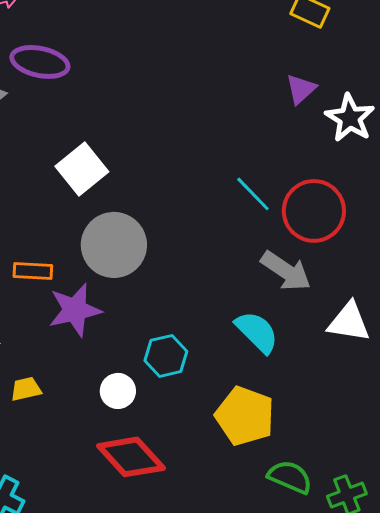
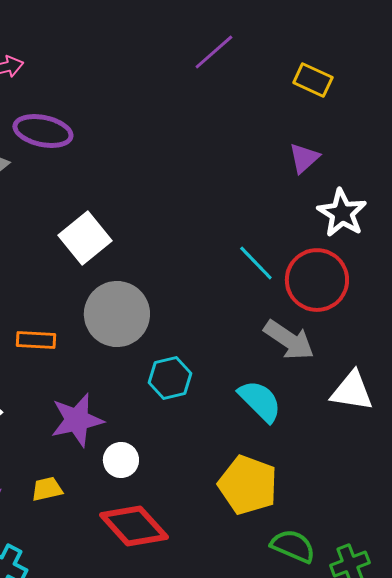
white star: (350, 118) -> (342, 213), moved
purple star: (75, 310) -> (77, 420), moved
cyan hexagon: (166, 356) -> (170, 378), moved
yellow trapezoid: (26, 389) -> (47, 489), moved

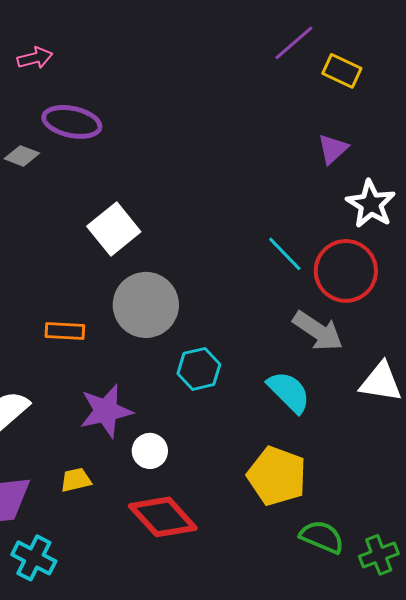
purple line: (214, 52) -> (294, 43), moved

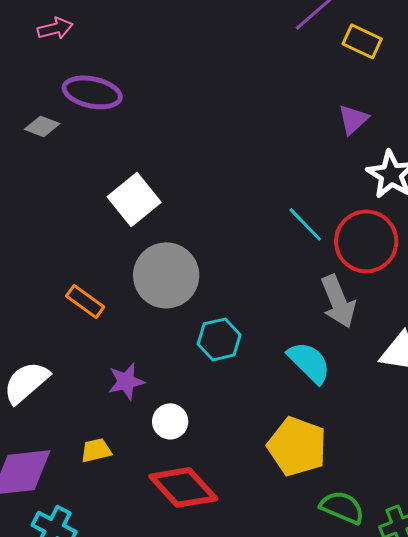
orange rectangle: (65, 331) -> (85, 301), turned 33
gray arrow: (318, 331) -> (338, 301), turned 34
purple star: (106, 411) -> (126, 381), size x0.7

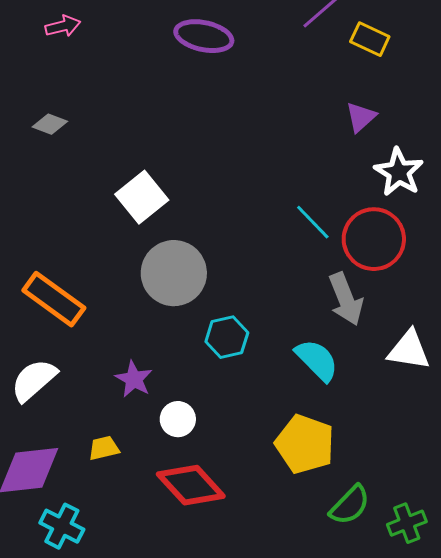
purple ellipse: (92, 92) -> (204, 36), moved
orange rectangle: (85, 301) -> (54, 299), moved, size x1.6
purple star: (126, 381) -> (134, 379), turned -30
green semicircle: (342, 507) -> (350, 505), turned 111

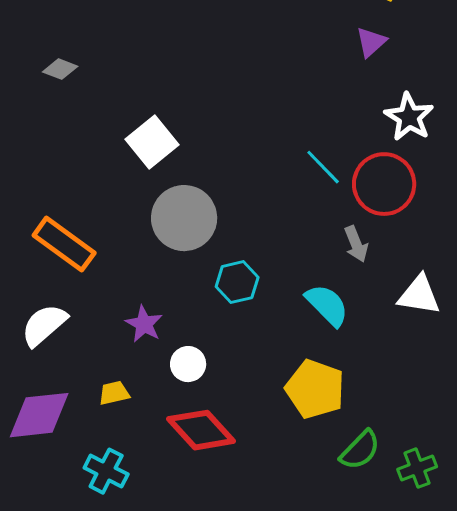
purple triangle: (361, 117) -> (371, 42), moved
gray arrow: (346, 299) -> (356, 244), size x0.7
cyan cross: (62, 526) -> (106, 471), moved

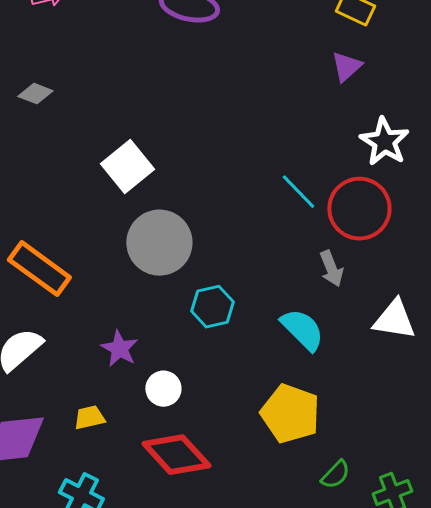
green semicircle: (360, 450) -> (335, 475), size x0.7

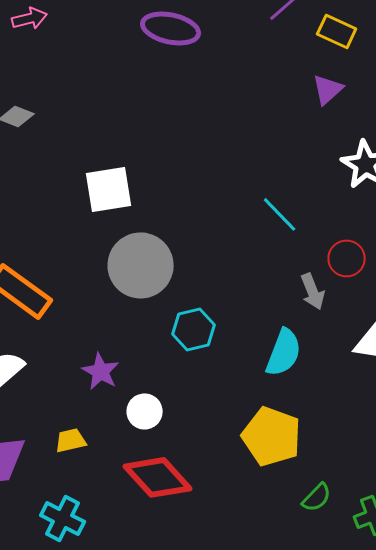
white square: (127, 167) -> (109, 189), turned 30
red circle: (359, 209) -> (347, 258), moved, size x0.6
cyan semicircle: (302, 330) -> (284, 352), turned 66

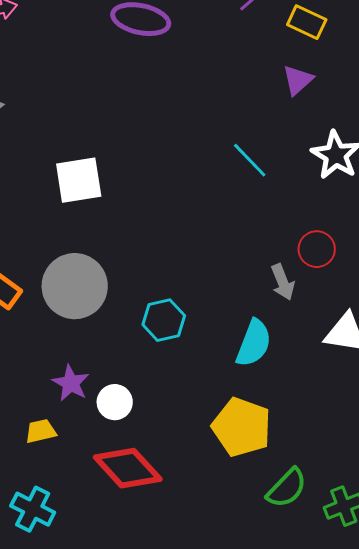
cyan line: (280, 214) -> (250, 160), moved
gray circle: (141, 265) -> (75, 286), moved
purple star: (101, 371) -> (71, 383), moved
green semicircle: (317, 497) -> (287, 488), size x1.4

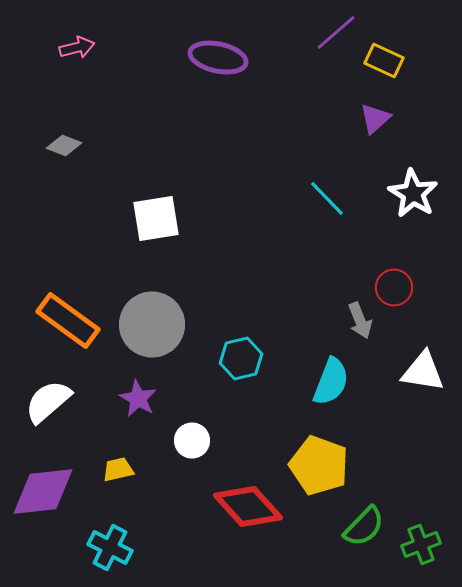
purple star: (71, 383) -> (138, 398), moved
red diamond: (128, 468) -> (248, 506), moved

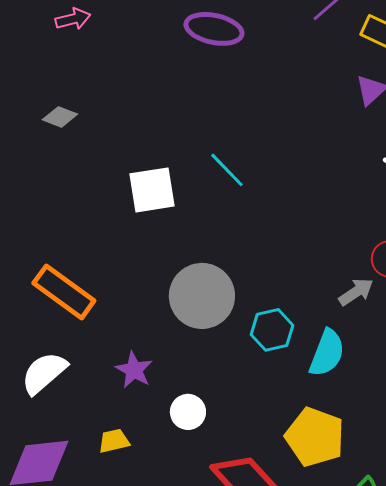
cyan line: (327, 198) -> (227, 170), moved
gray arrow: (360, 320) -> (356, 292), turned -102
gray circle: (152, 324) -> (202, 296), moved
cyan hexagon: (241, 358) -> (272, 330), moved

